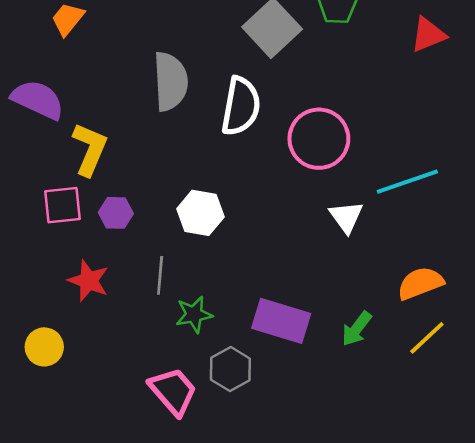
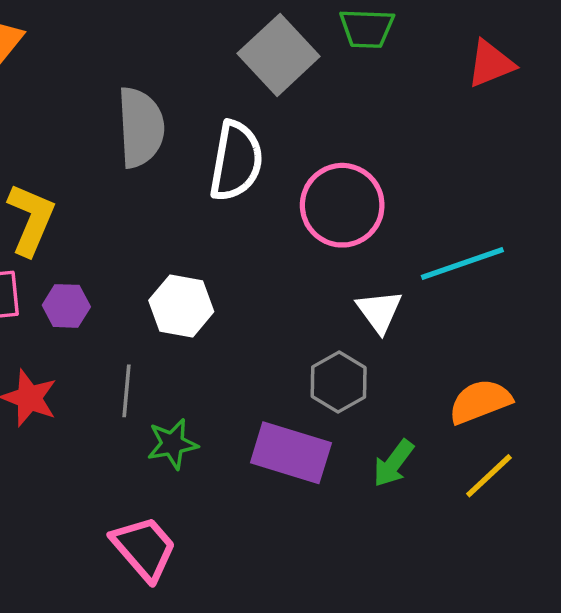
gray hexagon: (230, 369) -> (339, 382), moved

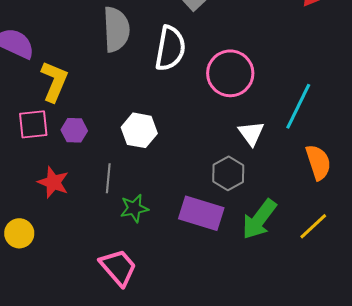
cyan line: (462, 264) -> (298, 106), turned -45
orange semicircle: (480, 401) -> (318, 162), moved, turned 93
green arrow: (393, 463) -> (259, 219), size x1.5

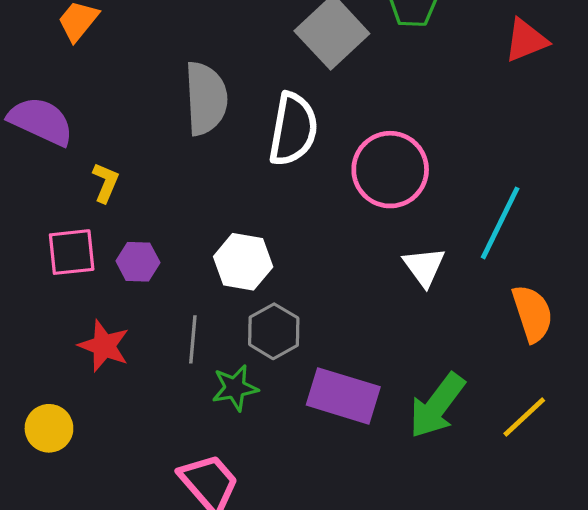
yellow L-shape: (54, 81) -> (106, 183), size x0.6
gray hexagon: (228, 173) -> (274, 331), moved

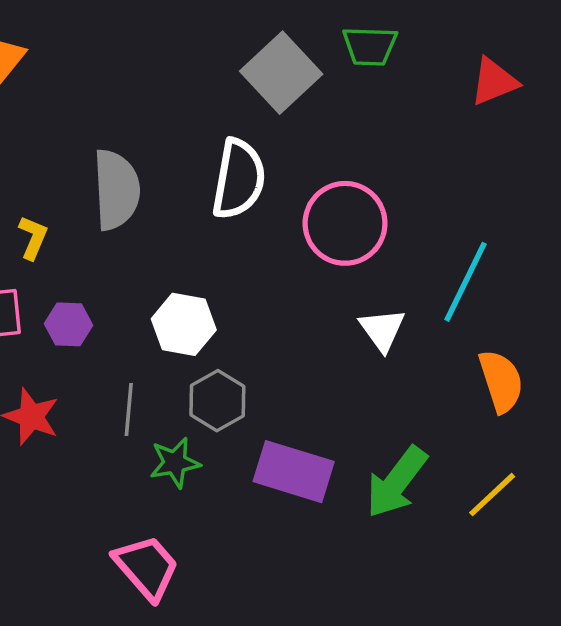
gray semicircle: (206, 98) -> (116, 190), moved

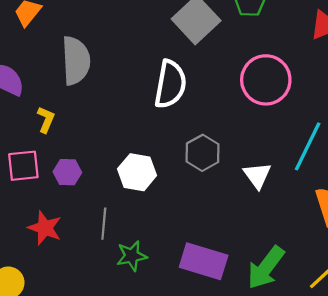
gray semicircle: (116, 190) -> (76, 61), moved
pink circle: (345, 223) -> (266, 80), moved
gray hexagon: (217, 401) -> (203, 153), moved

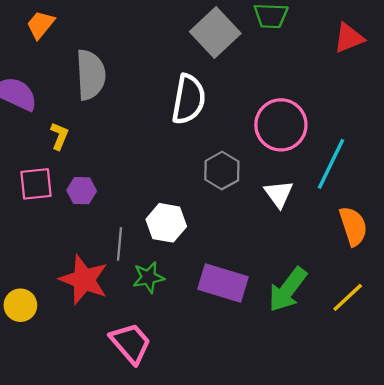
pink circle: (266, 80) -> (281, 125), moved
white hexagon: (137, 172) -> (166, 223), moved
red star: (45, 228) -> (84, 280), moved, size x1.4

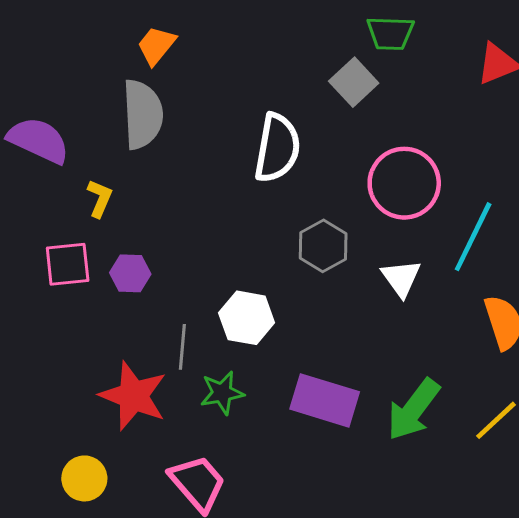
orange trapezoid: (40, 25) -> (156, 45), moved
gray square: (215, 32) -> (354, 82), moved, size x0.7
yellow circle: (20, 305) -> (84, 478), moved

